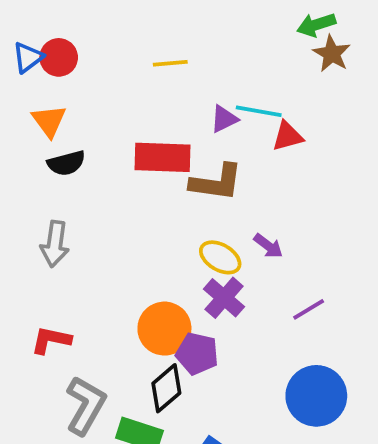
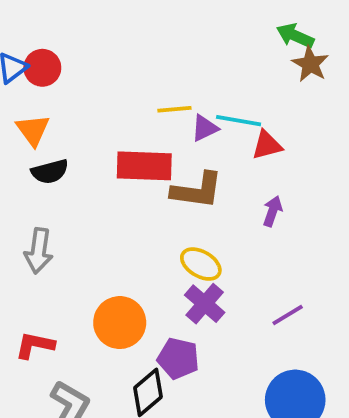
green arrow: (316, 25) -> (295, 36), turned 42
yellow line: (170, 63) -> (174, 109), moved
purple arrow: (268, 246) -> (273, 211), moved, turned -108
orange circle: (164, 329) -> (120, 323), moved

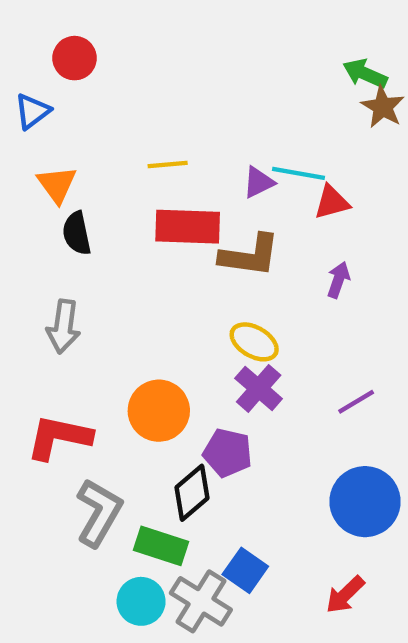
red circle: (42, 68) -> (75, 58), moved
yellow line: (174, 109) -> (168, 165), moved
black semicircle: (50, 172) -> (77, 233), turned 93
red L-shape: (35, 345) -> (59, 437), size x1.4

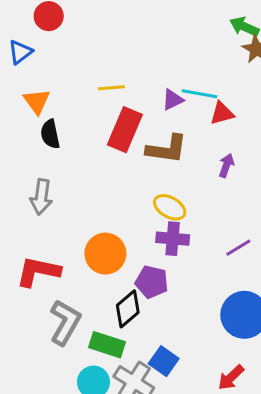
red rectangle: (188, 227) -> (125, 130), turned -69
purple cross: (259, 388) -> (173, 239), turned -36

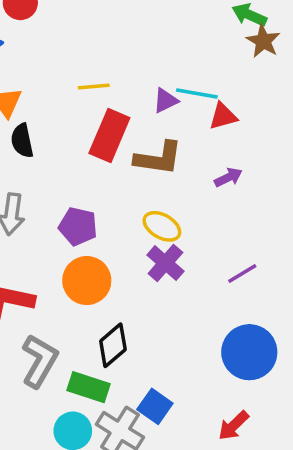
purple arrow: (226, 165) -> (228, 177), turned 45
purple cross: (173, 239) -> (165, 263), turned 36
purple pentagon: (152, 282) -> (78, 226), moved

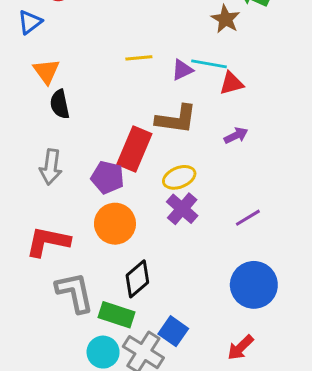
brown star: (263, 41) -> (225, 19), moved
yellow line: (94, 87) -> (139, 58), moved
red rectangle: (109, 135) -> (134, 149), moved
yellow ellipse: (162, 226) -> (179, 177), turned -52
gray L-shape: (40, 361) -> (75, 292), turned -42

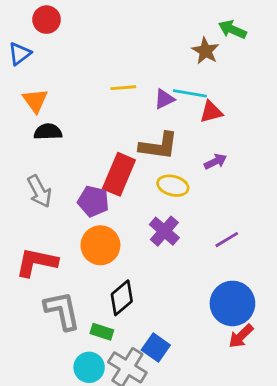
black semicircle: (60, 104) -> (48, 132), turned 100
gray arrow: (51, 167) -> (39, 191), turned -36
yellow ellipse: (179, 177) -> (173, 186), moved, turned 36
green rectangle: (116, 315) -> (102, 332), size x0.7
red arrow: (240, 348) -> (241, 336), moved

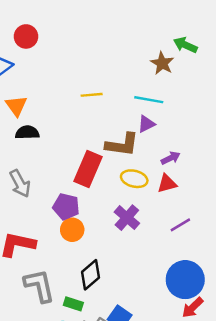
purple triangle: (164, 99) -> (146, 124), moved
red triangle: (211, 112) -> (167, 184), moved
purple pentagon: (93, 201) -> (66, 207), moved
orange circle: (100, 245) -> (72, 230), size x0.7

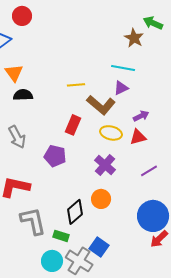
yellow line: (92, 95) -> (76, 85), moved
brown L-shape: (122, 145) -> (101, 105), turned 32
red rectangle: (88, 169) -> (73, 125), size x0.7
orange circle: (72, 230) -> (101, 199), moved

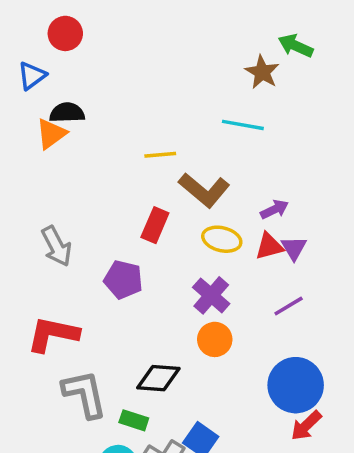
orange triangle: (14, 73) -> (51, 134), turned 30
purple triangle: (121, 88) -> (294, 248), moved, turned -35
black semicircle: (23, 95) -> (67, 113), moved
orange circle: (101, 199) -> (215, 339), moved
black diamond: (75, 212) -> (158, 378), turned 45

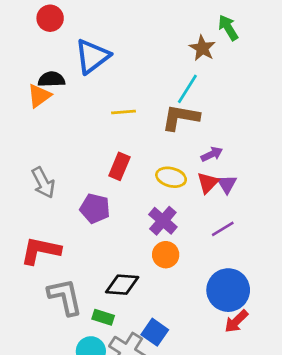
green arrow: (296, 46) -> (228, 28), turned 35
blue triangle: (32, 76) -> (92, 56), moved, size x1.6
cyan line: (243, 125) -> (187, 89), turned -68
brown L-shape: (204, 190) -> (181, 117), moved, turned 150
red triangle: (269, 246) -> (208, 183), turned -30

